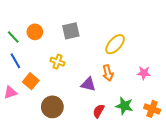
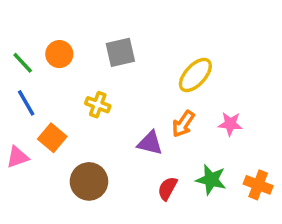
orange arrow: (108, 73) -> (183, 124), turned 49
pink star: (144, 73) -> (230, 124), moved

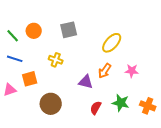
blue line: (26, 103) -> (15, 59), turned -42
orange square: (52, 138) -> (30, 79), turned 35

